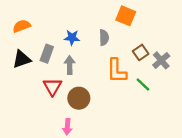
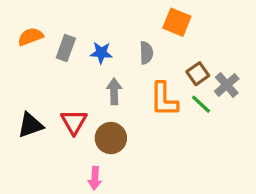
gray rectangle: (47, 54) -> (66, 48), moved
black triangle: (22, 59) -> (30, 125), moved
gray arrow: (70, 65) -> (114, 91), moved
green line: (143, 84) -> (201, 104), moved

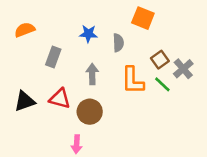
gray rectangle: (66, 48) -> (53, 57), moved
blue star: (101, 53) -> (88, 34), moved
red triangle: (74, 122) -> (60, 99), turned -45

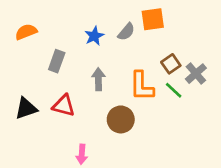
orange square: (143, 18) -> (153, 19), turned -30
blue star: (88, 34) -> (94, 36), turned -30
gray semicircle: (118, 43) -> (126, 32), moved, turned 42
brown circle: (90, 112) -> (121, 119), moved

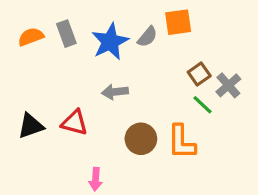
blue star: (94, 36) -> (110, 42), size x1.6
gray rectangle: (57, 61) -> (66, 34), moved, turned -40
gray arrow: (98, 79) -> (115, 92), turned -95
orange L-shape: (142, 86) -> (181, 142), moved

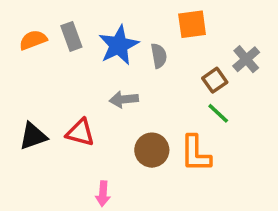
gray semicircle: (147, 37) -> (159, 56), moved, turned -50
gray cross: (228, 85) -> (246, 59), moved

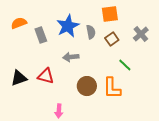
gray rectangle: (71, 36) -> (41, 35), moved
brown square: (215, 80) -> (112, 39), moved

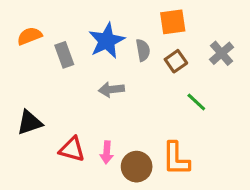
red triangle: (46, 76) -> (72, 149), moved
brown circle: (87, 86) -> (137, 167), moved
orange L-shape: (112, 88) -> (176, 159), moved
pink arrow: (59, 111) -> (107, 152), moved

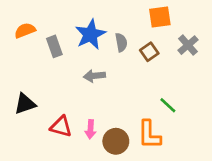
orange square: (173, 22) -> (160, 17), moved
green line: (196, 102) -> (168, 105), moved

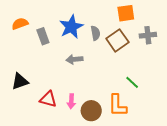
gray cross: (188, 45) -> (148, 35), turned 35
brown square: (149, 52) -> (117, 40), size x1.5

